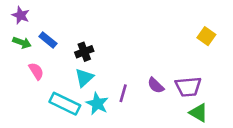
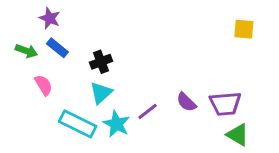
purple star: (21, 15) -> (50, 18), moved
yellow square: (206, 36) -> (244, 29), moved, turned -30
purple line: (123, 93) -> (148, 111), turned 36

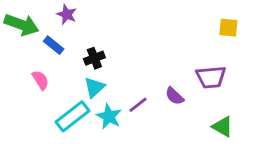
purple star: (50, 18) -> (67, 14), moved
green arrow: (26, 51) -> (22, 25), moved, size x1.6
purple trapezoid: (225, 104) -> (211, 77), moved
cyan rectangle: (78, 124) -> (73, 116), turned -64

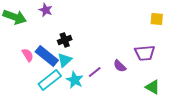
blue rectangle: (54, 45) -> (47, 56), moved, size x1.6

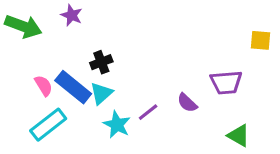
yellow square: (157, 19) -> (260, 40), moved
cyan rectangle: (50, 80) -> (48, 125), moved

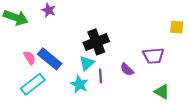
black cross: (101, 62) -> (96, 42), moved, size x1.6
cyan triangle: (101, 93) -> (87, 63), moved
purple line: (148, 112) -> (100, 76), turned -56

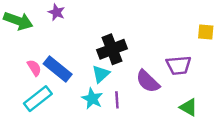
purple semicircle: (127, 69) -> (148, 81), size x1.5
purple line: (100, 76) -> (117, 100), moved

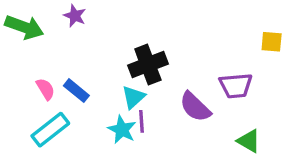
blue rectangle: (58, 69) -> (76, 91), size x0.7
purple line: (117, 100) -> (141, 121), moved

